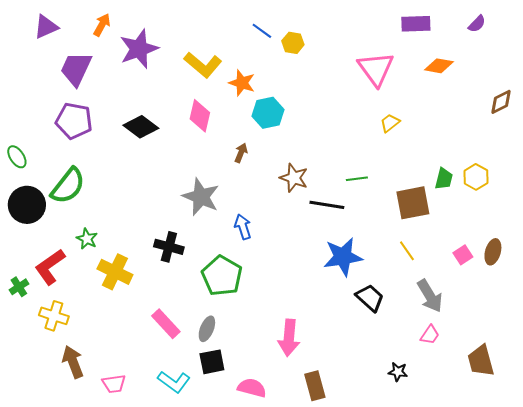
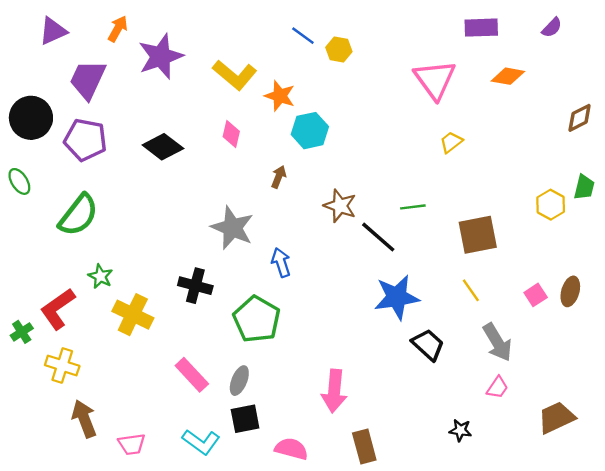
pink diamond: (200, 116) -> (231, 134), size x0.7
green trapezoid: (444, 179) -> (584, 187), moved
black circle: (27, 205) -> (31, 118), moved
black line: (327, 205) -> (378, 237), turned 32
brown trapezoid: (481, 361) -> (556, 418), turned 80

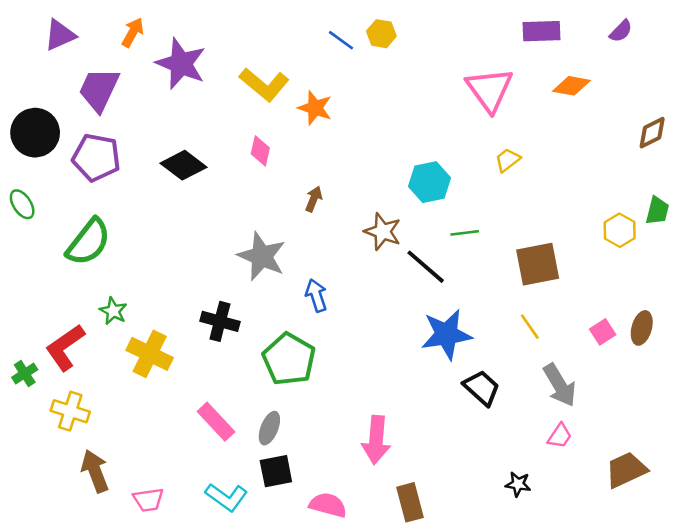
yellow hexagon: (339, 50) -> (381, 34), moved
purple star: (161, 56) -> (181, 64), turned -30
cyan hexagon: (310, 131) -> (430, 182), moved

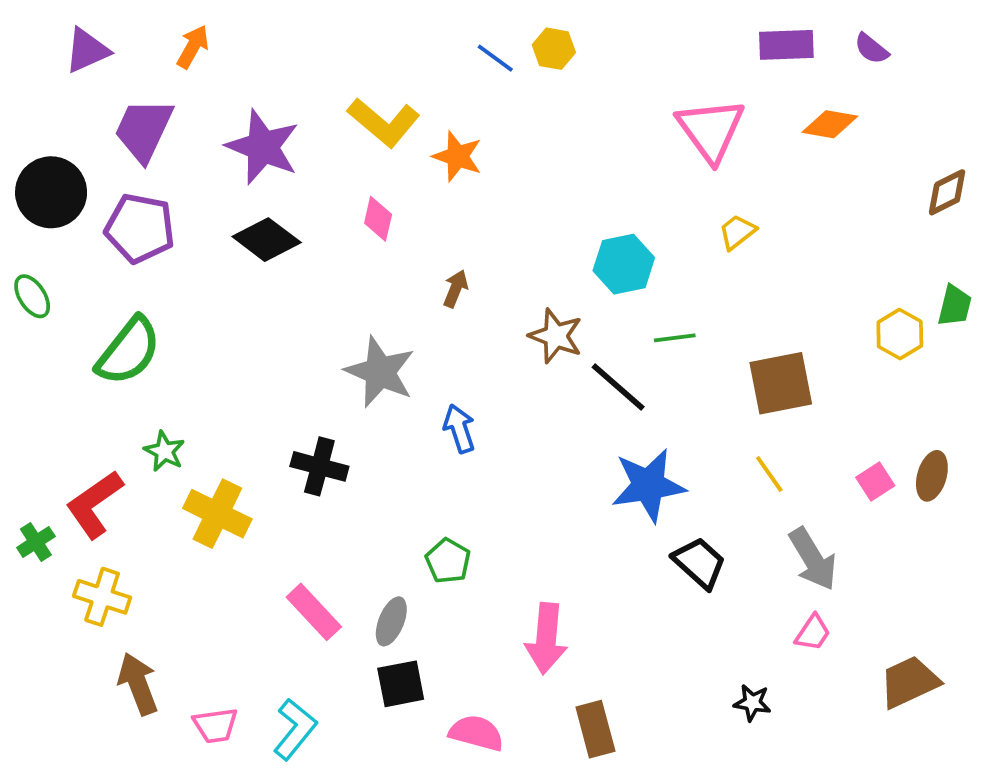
purple semicircle: (621, 31) -> (871, 49), moved, turned 85
purple star: (181, 64) -> (263, 147), moved
green pentagon: (289, 359) -> (448, 561), moved, size x0.6
cyan L-shape: (226, 497) -> (295, 729), moved, turned -87

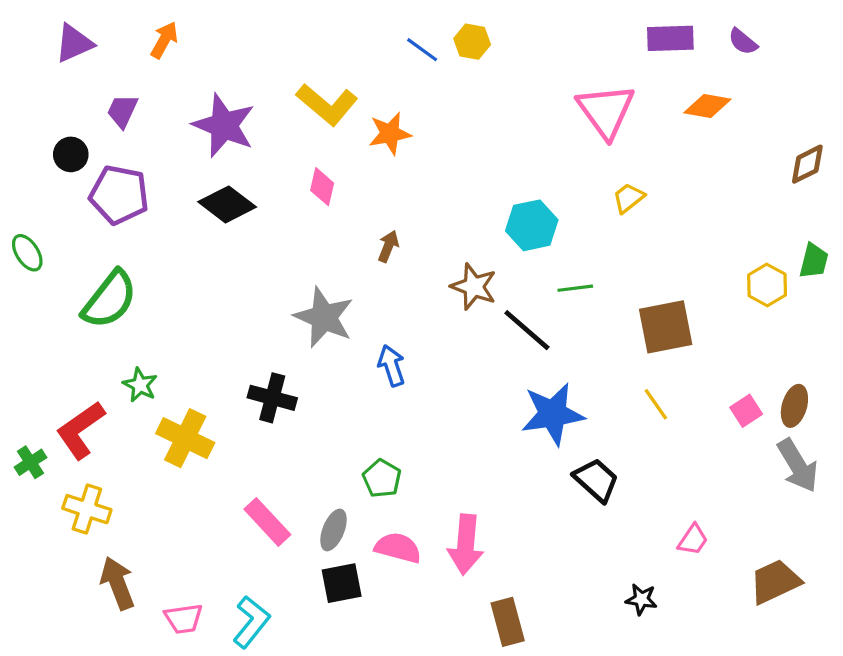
purple trapezoid: (144, 130) -> (122, 111), size x0.6
orange star: (457, 156) -> (390, 133), turned -30
black circle: (51, 192) -> (71, 154), moved, size x0.6
gray arrow: (813, 559) -> (798, 466), moved
pink semicircle: (476, 733) -> (398, 548), moved

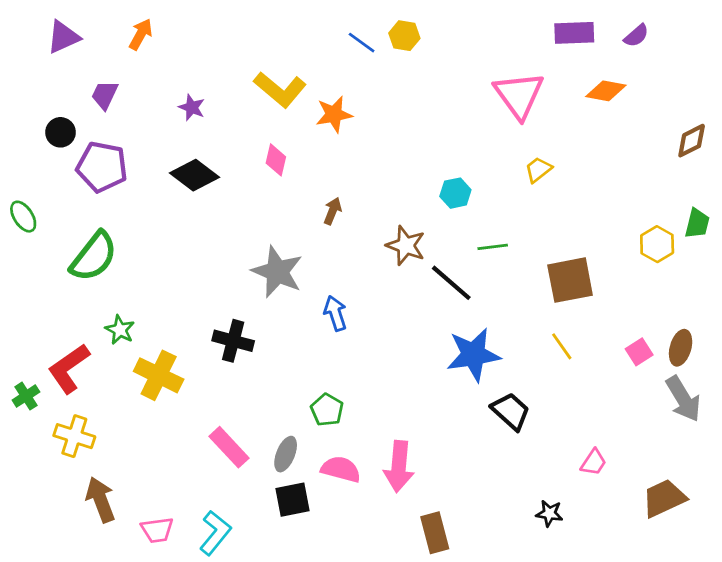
purple semicircle: (743, 42) -> (636, 36), turned -80
purple star: (224, 125) -> (192, 107), size x0.5
cyan hexagon: (532, 225) -> (455, 193), size x0.7

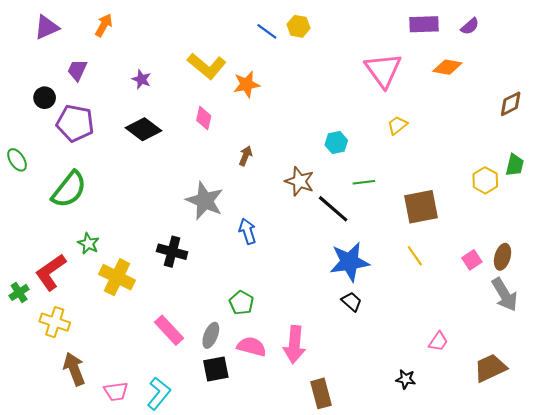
black trapezoid: (511, 411) -> (352, 302), moved, size x0.7

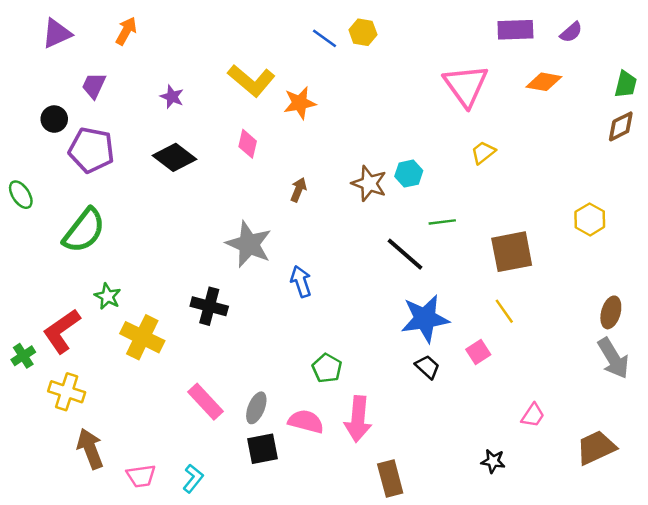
green trapezoid: (515, 165) -> (626, 84), moved
brown star: (300, 181) -> (369, 183), moved
pink square: (472, 260) -> (478, 352), moved
green pentagon: (241, 303) -> (327, 368), moved
cyan L-shape: (159, 393) -> (193, 479), size x0.7

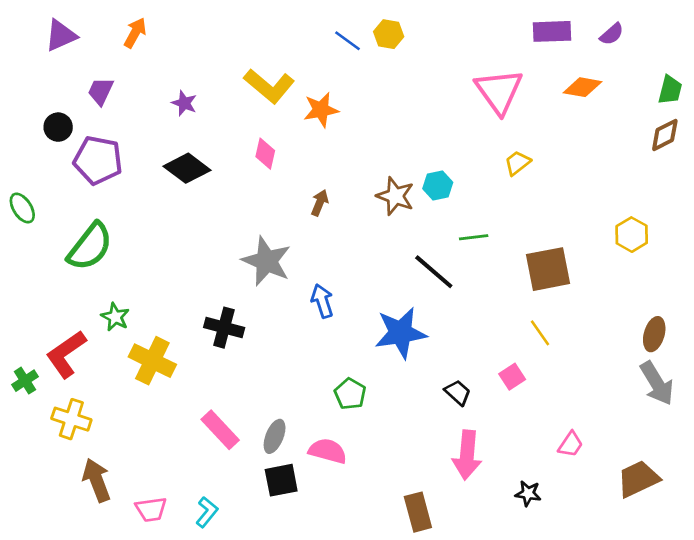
blue star: (425, 319) -> (401, 333), moved
pink arrow: (358, 419) -> (467, 455), moved

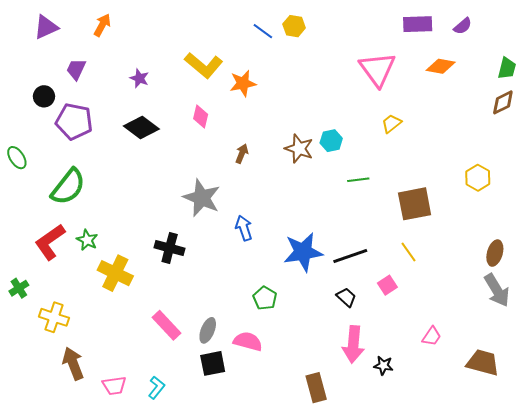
black line: (434, 272) -> (350, 256), moved, turned -60
red L-shape: (66, 354) -> (50, 242), moved
brown trapezoid: (638, 479) -> (483, 362), turned 40
black star: (528, 493) -> (383, 365), moved

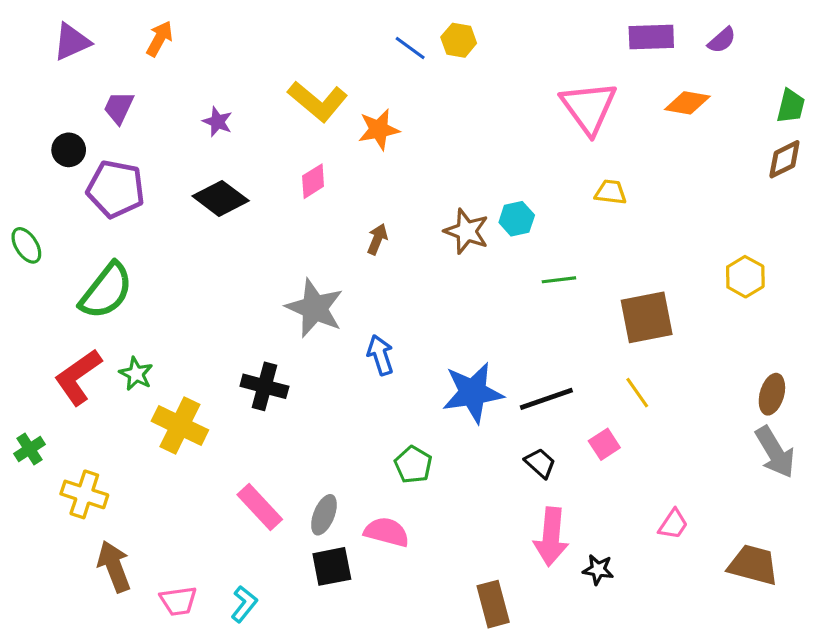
pink diamond: (201, 116) -> (313, 181), turned 45
yellow trapezoid: (391, 123) -> (611, 192), turned 45

